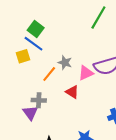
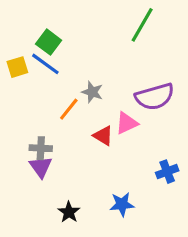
yellow square: (23, 56) -> (17, 67), moved
pink triangle: (86, 73) -> (127, 123), moved
gray cross: (39, 100) -> (41, 148), moved

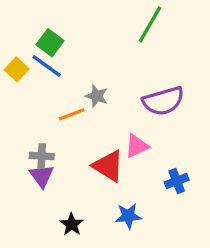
yellow square: (17, 67) -> (17, 69), turned -30
orange line: (69, 109) -> (72, 114), turned 30
pink triangle: (127, 123) -> (137, 146), moved
red triangle: (103, 136) -> (108, 166), moved, size x1.5

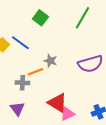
green square: (50, 43) -> (40, 18), moved
pink triangle: (137, 146) -> (67, 114), moved
gray cross: (42, 156) -> (22, 83), moved

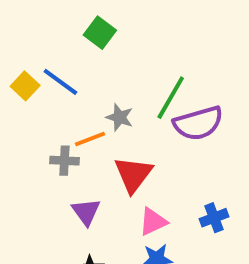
green line: (82, 18) -> (171, 98), moved
red triangle: (57, 103) -> (133, 174), moved, turned 35
purple triangle: (17, 109) -> (86, 212), moved

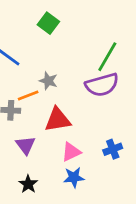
green square: (100, 33) -> (48, 23), moved
green line: (171, 98) -> (107, 57), moved
red triangle: (133, 174) -> (58, 120), turned 44

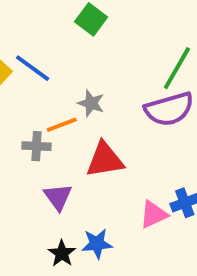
pink triangle: (71, 152) -> (154, 214), moved
blue star: (74, 177) -> (97, 244), moved

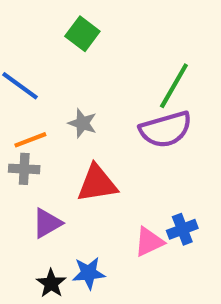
orange line: (62, 125) -> (30, 140), moved
purple triangle: (58, 197) -> (47, 223), turned 36

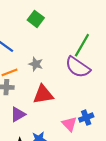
purple semicircle: (166, 129) -> (78, 67), turned 50
pink triangle: (149, 242) -> (69, 124), turned -49

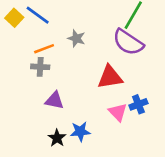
red triangle: (43, 94) -> (110, 77), moved
purple triangle: (18, 114) -> (54, 100), turned 42

